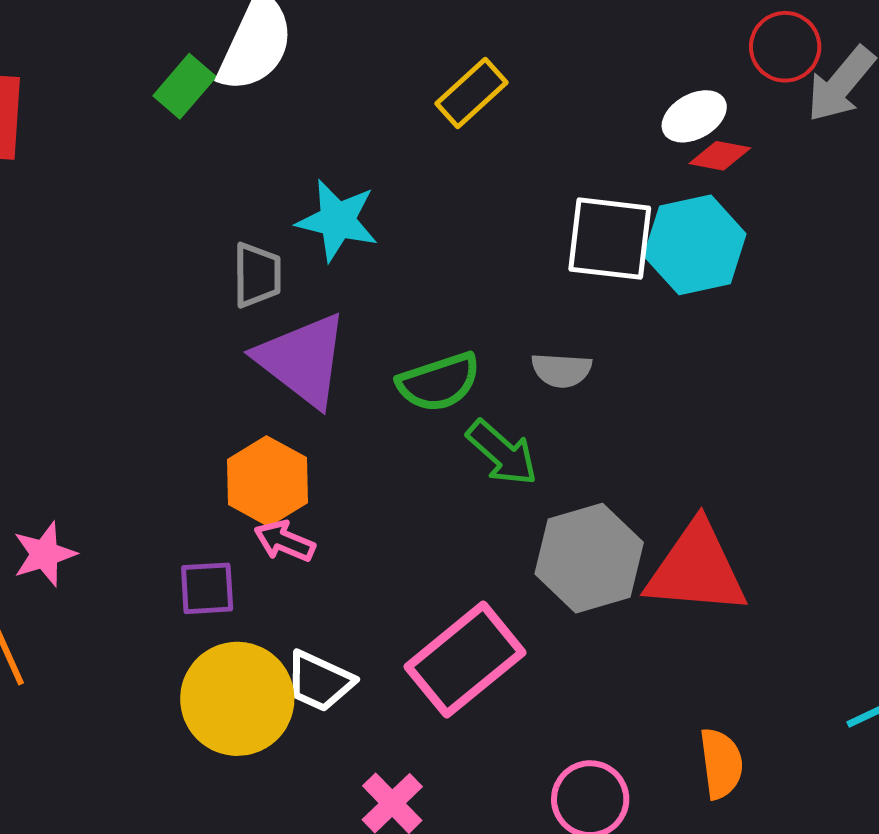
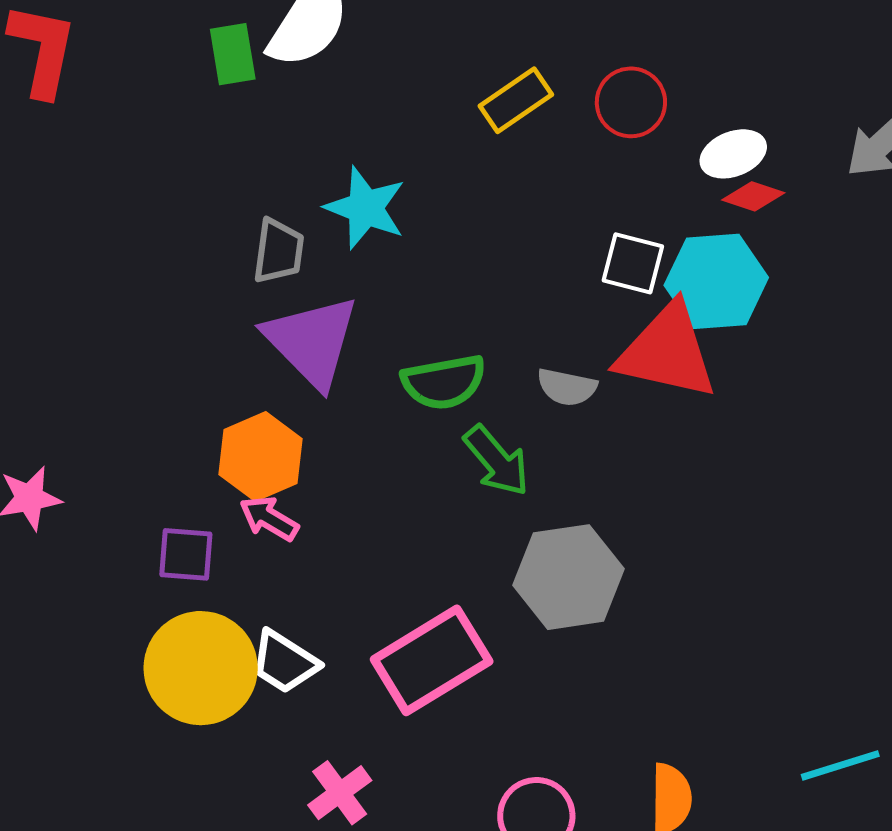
red circle: (785, 47) -> (631, 102), moved
green rectangle: (185, 86) -> (233, 54), turned -58
white square: (610, 239) -> (633, 263), size x0.7
red triangle: (696, 569) -> (667, 352), moved

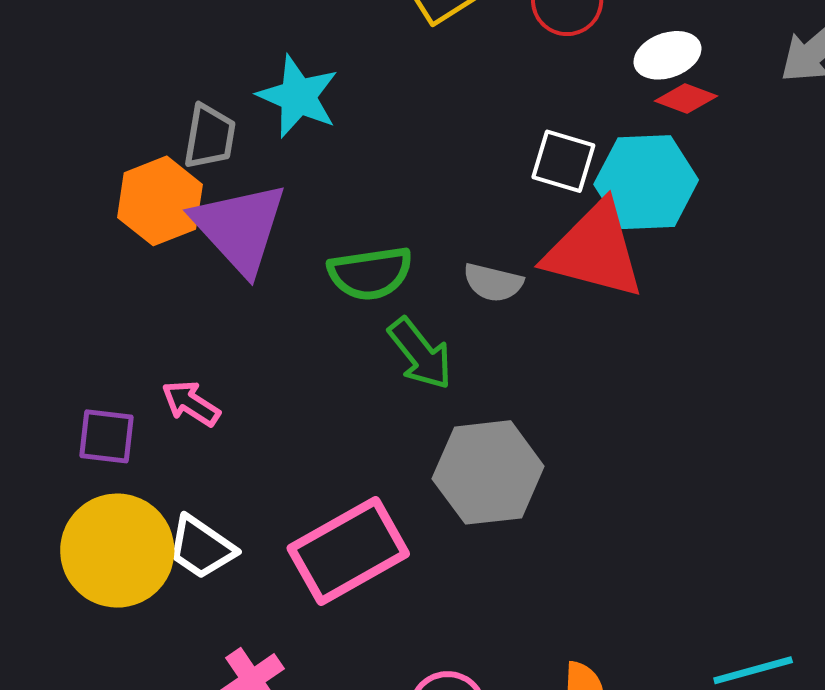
orange hexagon: (260, 457) -> (160, 201), moved

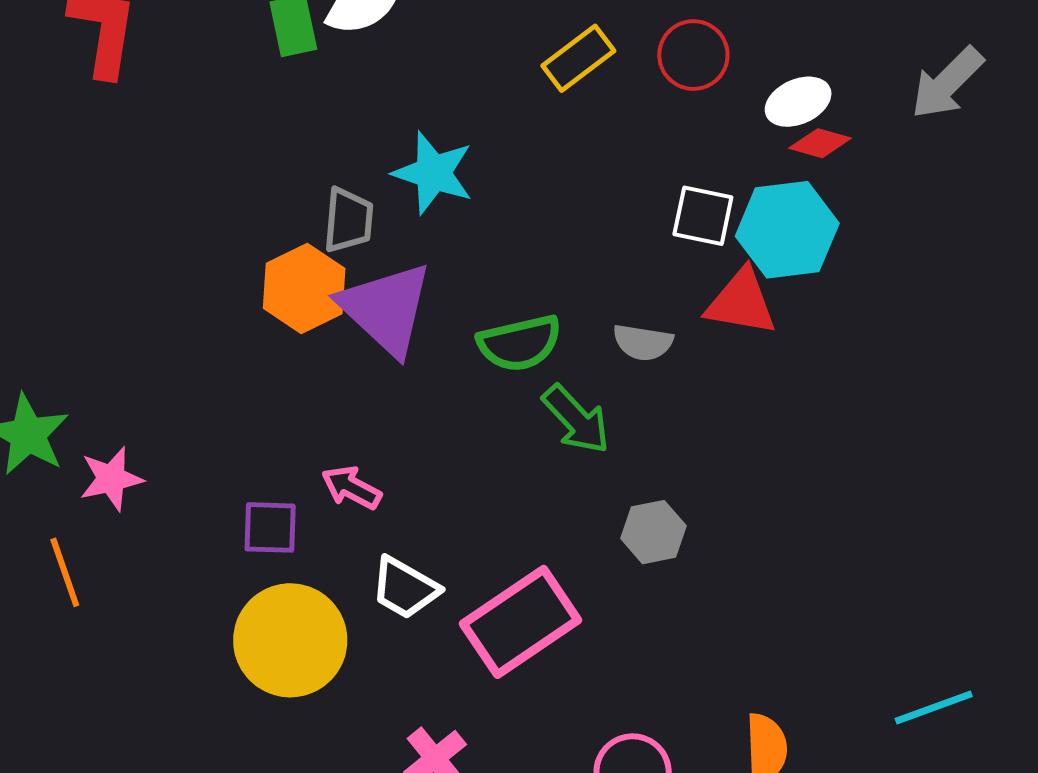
red triangle: (594, 251) -> (741, 302), size x0.7
gray hexagon: (488, 472) -> (653, 532), size x0.6
white trapezoid: (201, 547) -> (405, 588), moved

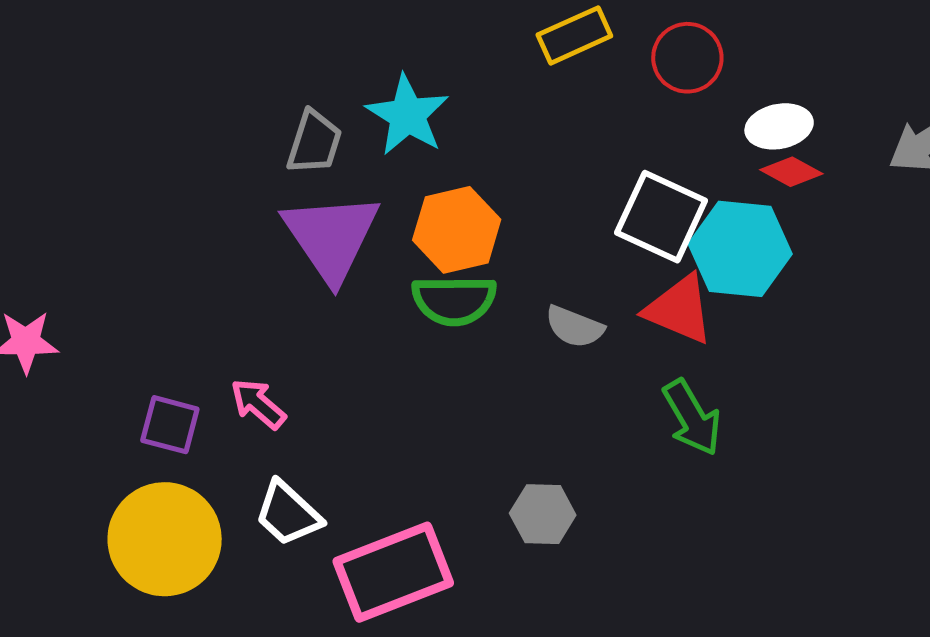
white square: (703, 216) -> (661, 217), size x1.4
orange hexagon: (304, 288) -> (457, 230), moved
green arrow: (576, 419) -> (692, 418), moved

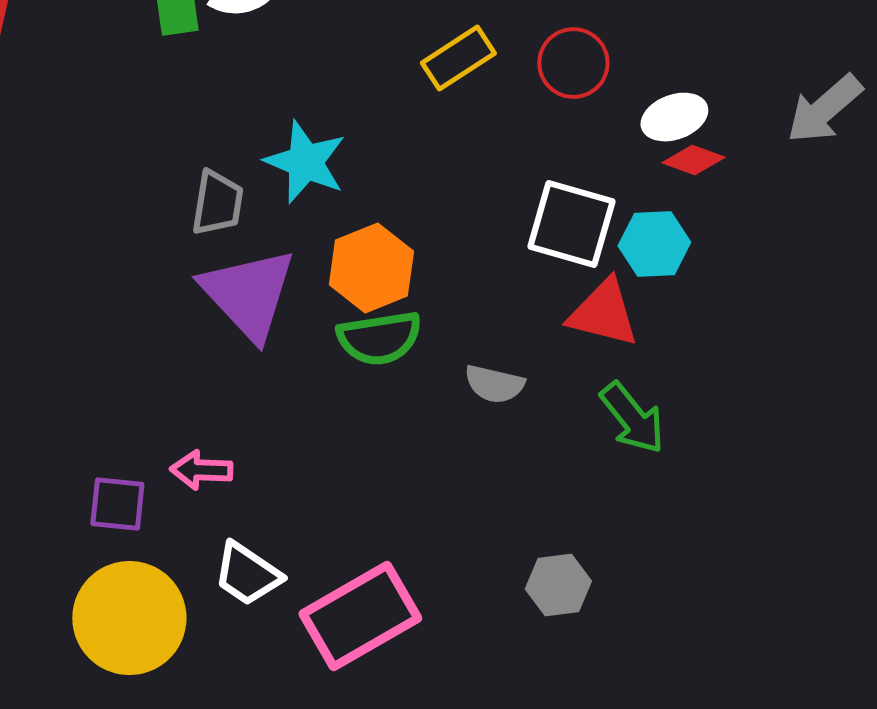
cyan hexagon: (740, 249) -> (654, 244), size x0.7
gray semicircle: (574, 327) -> (494, 384), moved
pink arrow: (258, 404) -> (201, 470), turned -30
gray hexagon: (543, 514) -> (558, 585), moved

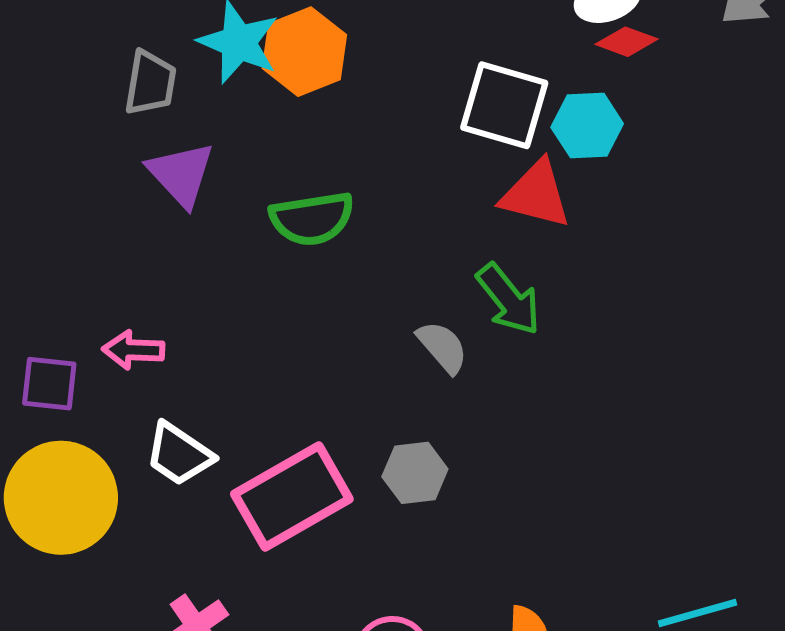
orange hexagon: (371, 268) -> (304, 52), moved
purple triangle: (248, 294) -> (181, 174), size x0.7
gray semicircle: (494, 384) -> (442, 347), moved, turned -144
green arrow: (632, 418) -> (509, 299), moved
gray hexagon: (558, 585) -> (415, 473), moved

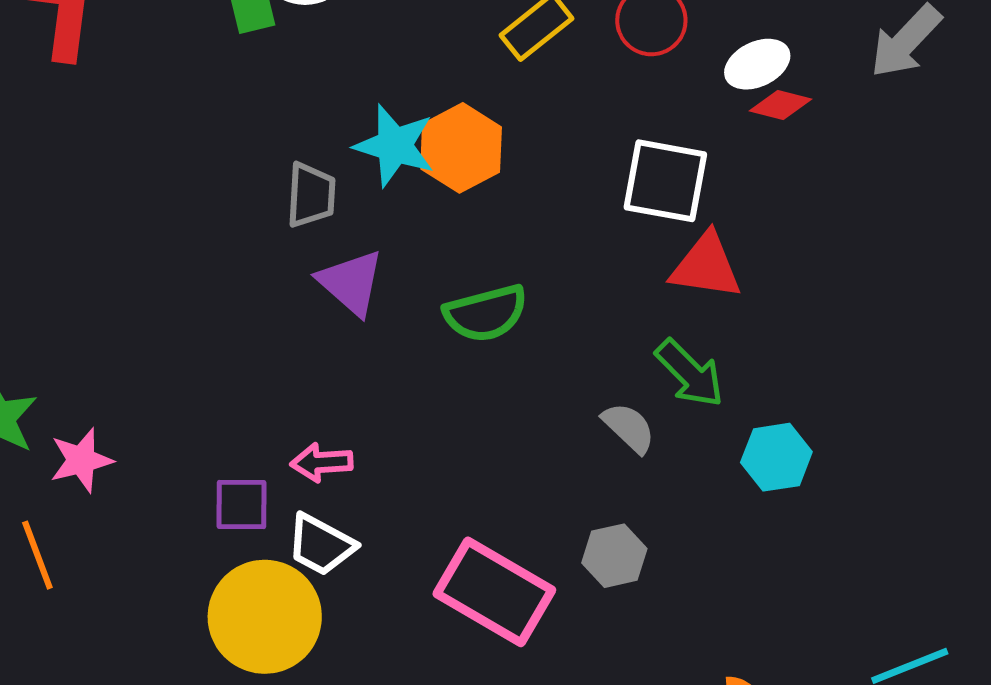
cyan hexagon: (587, 126) -> (776, 457), moved
white trapezoid: (179, 454) -> (321, 545), moved
pink rectangle: (292, 497) -> (494, 592), turned 66

